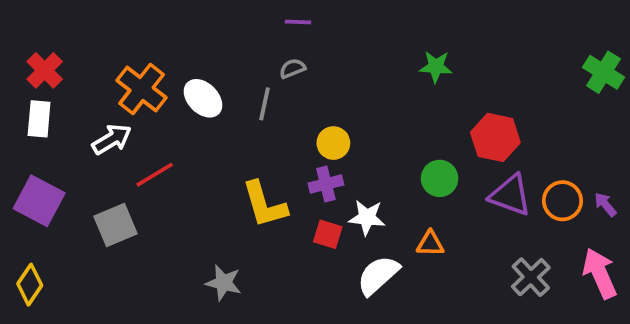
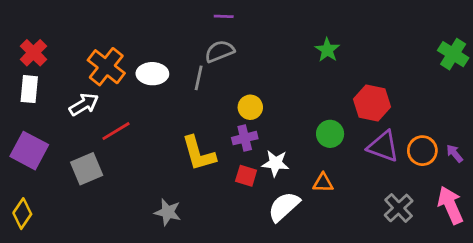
green star: (436, 67) -> (327, 50), turned 30
gray semicircle: (292, 69) -> (220, 51), size x1.5
white ellipse: (203, 98) -> (152, 74), turned -44

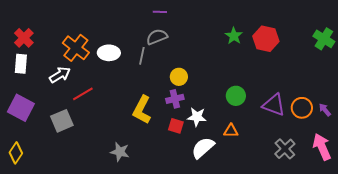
red hexagon: (372, 103) -> (266, 39), moved
yellow L-shape: (199, 153) -> (142, 110), turned 44

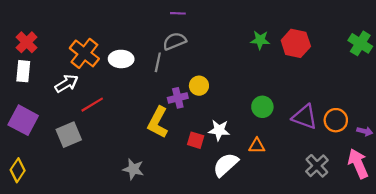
green star: (234, 36) -> (260, 40), turned -30
purple cross: (175, 99) -> (178, 98), moved
purple arrow: (325, 110) -> (365, 131), moved, turned 144

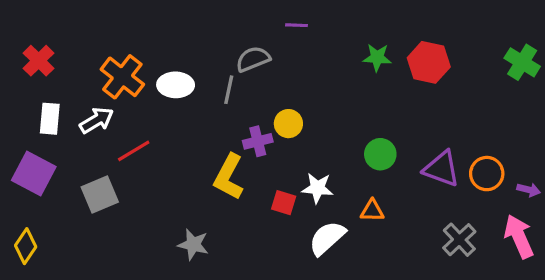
purple line: (178, 13) -> (296, 25), moved
white rectangle: (23, 71) -> (50, 119), moved

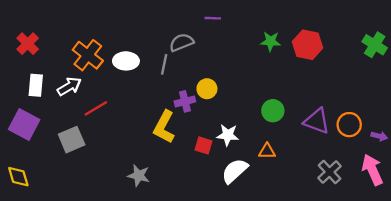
yellow diamond: (26, 246) -> (18, 177), turned -50

